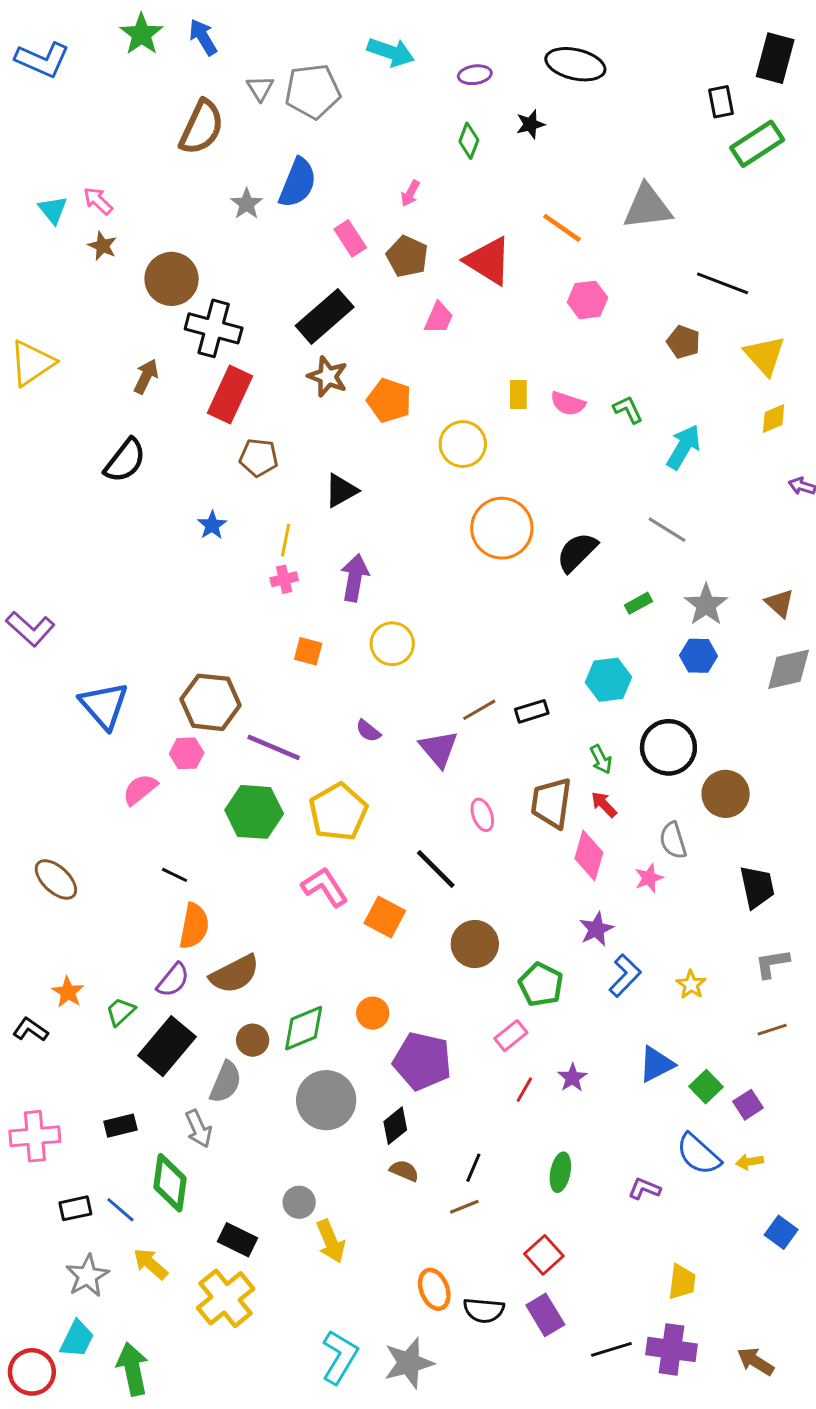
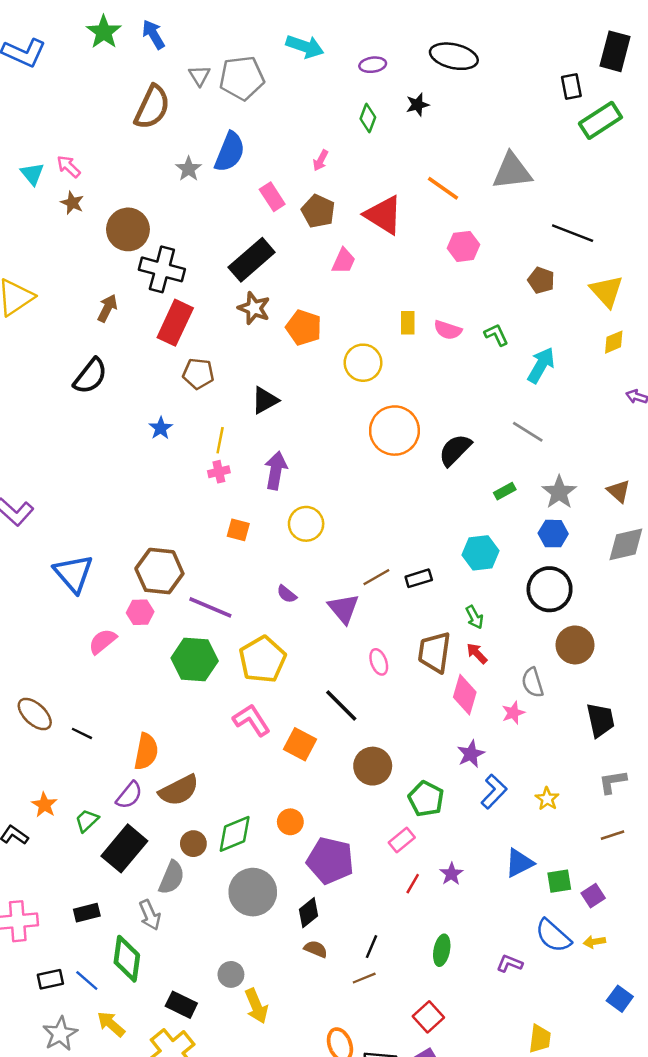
black circle: (668, 747) -> (550, 589), moved
black line: (175, 875) -> (82, 733), moved
green square: (706, 1087) -> (559, 881), turned 35

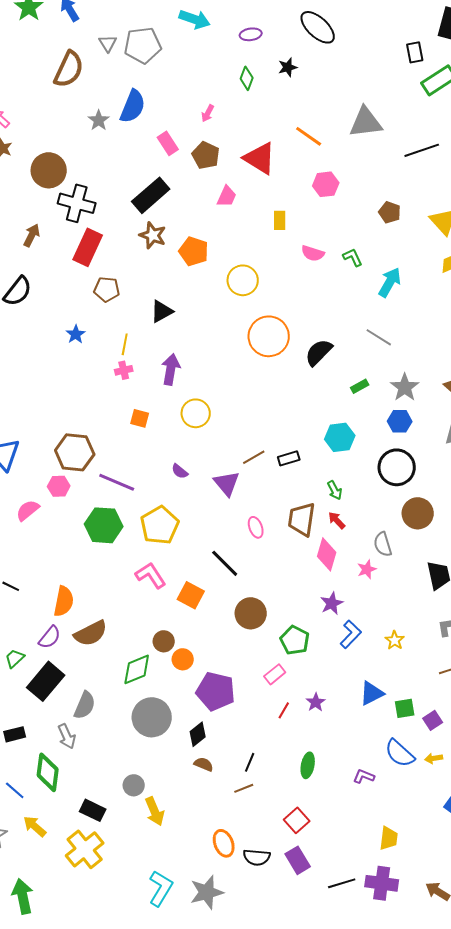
black ellipse: (454, 56) -> (318, 27), turned 30
black line: (573, 233) -> (422, 150), moved, turned -40
yellow rectangle: (408, 323) -> (280, 220), moved
brown circle: (193, 844) -> (164, 641), moved

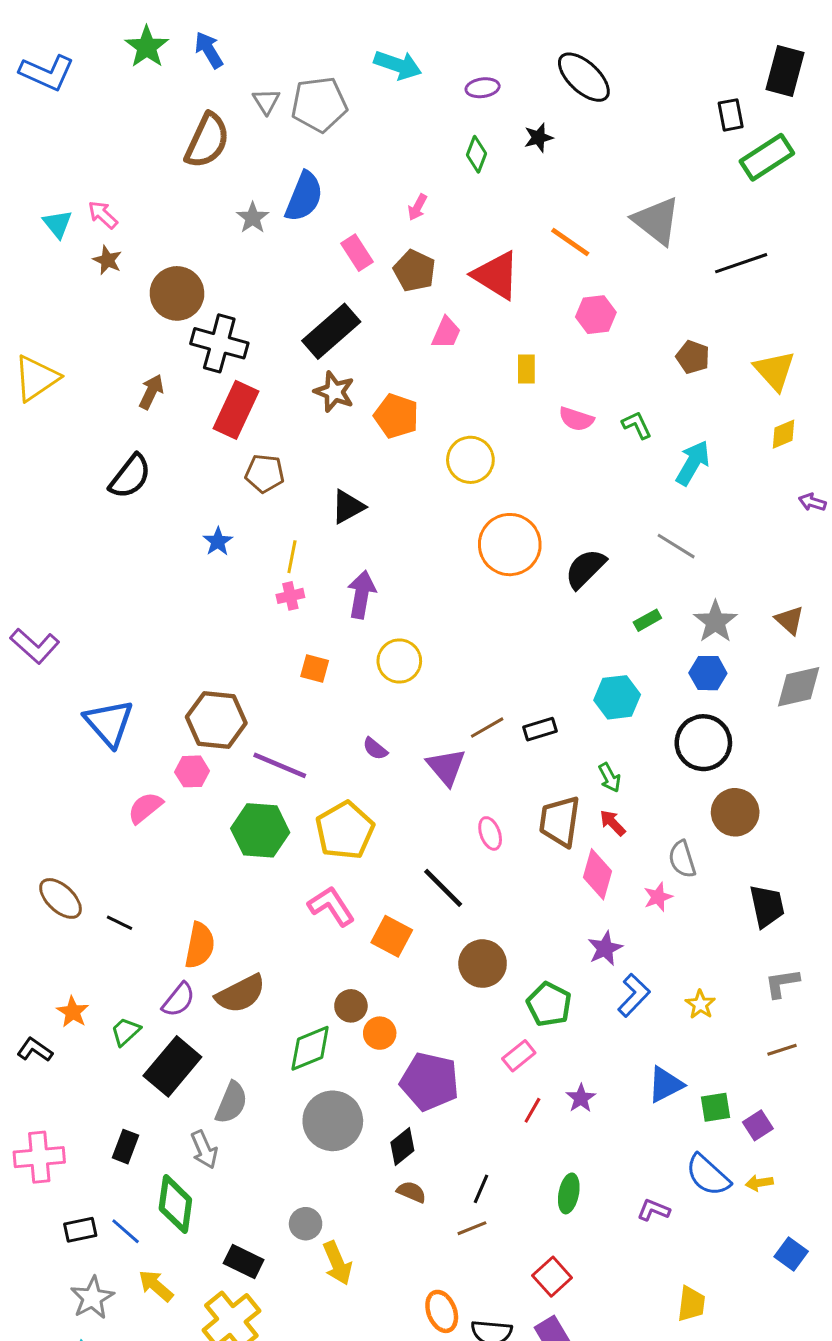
gray triangle: (366, 122) -> (656, 221), turned 45
black rectangle: (15, 734) -> (126, 1147), turned -55

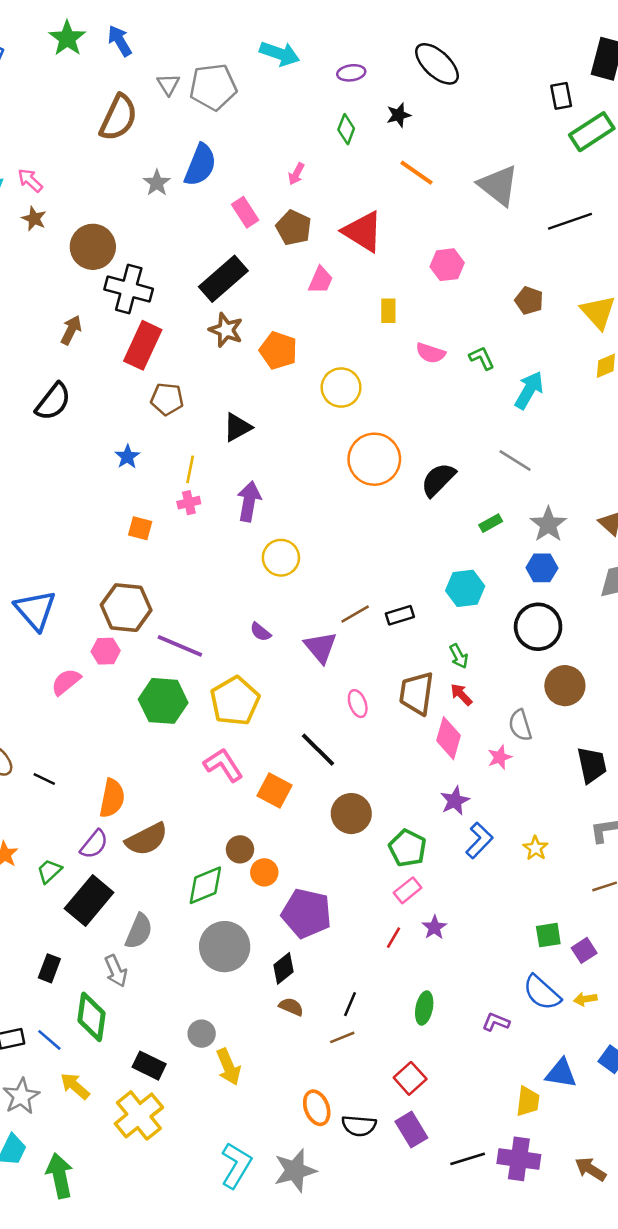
orange line: (570, 242) -> (417, 173), moved
orange square: (315, 669) -> (140, 528), moved
pink rectangle: (519, 1056) -> (408, 890), moved
blue triangle: (666, 1085) -> (561, 1073), moved, turned 36

